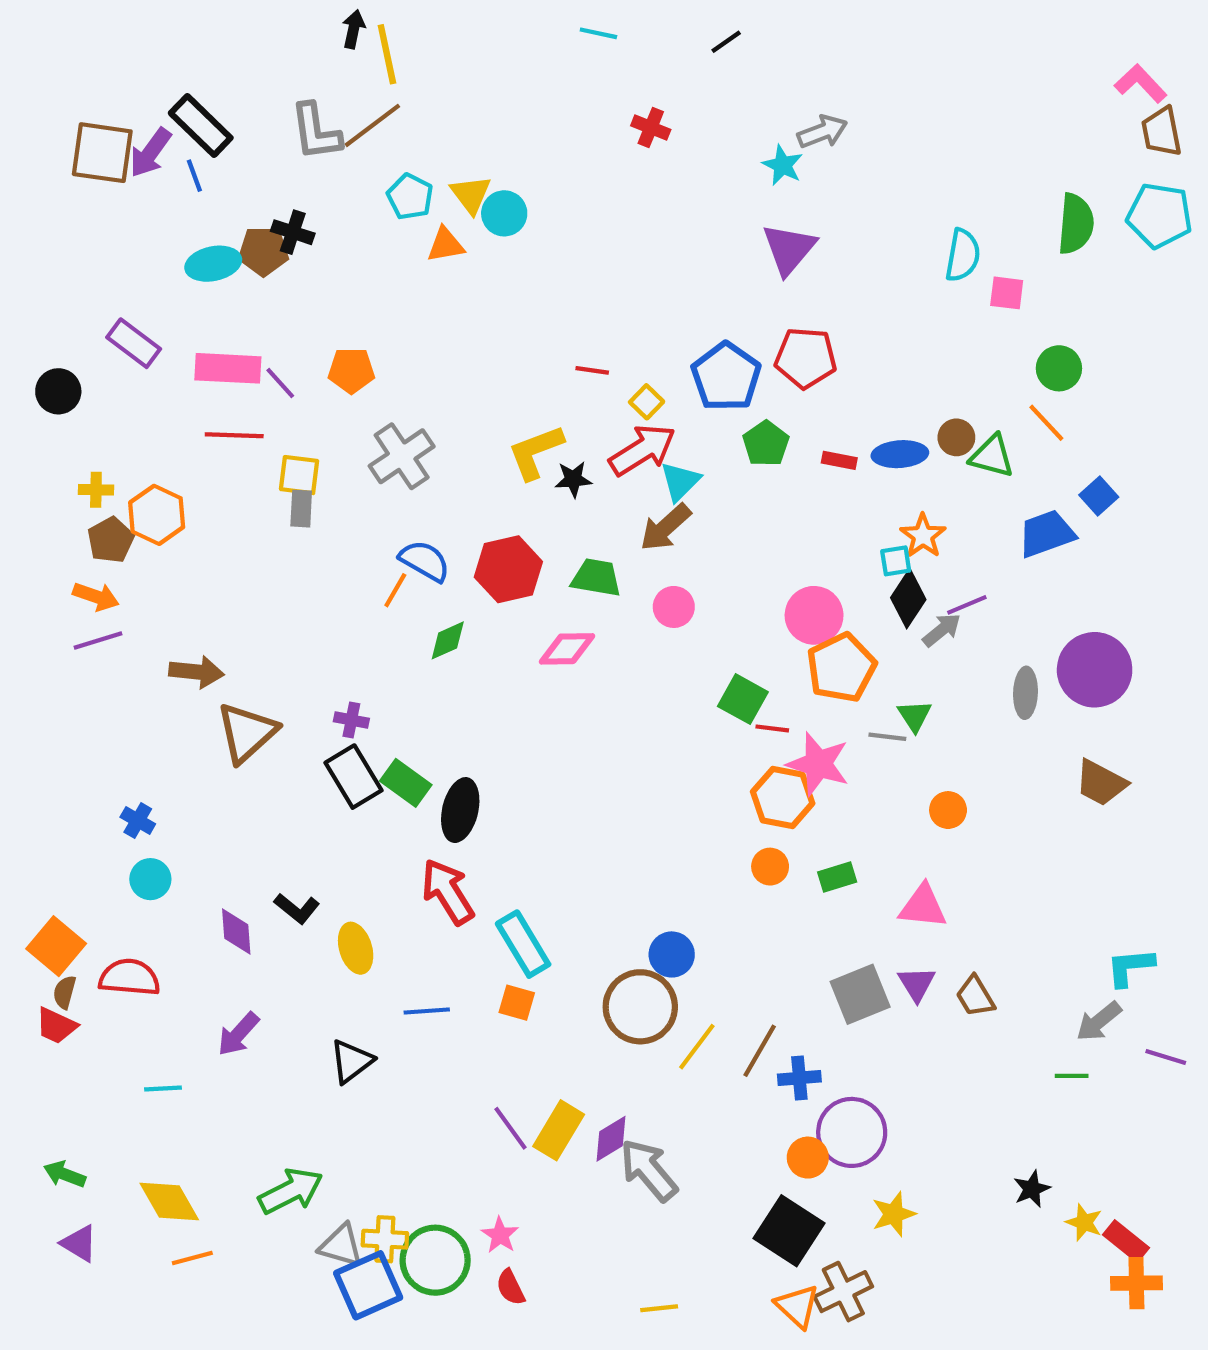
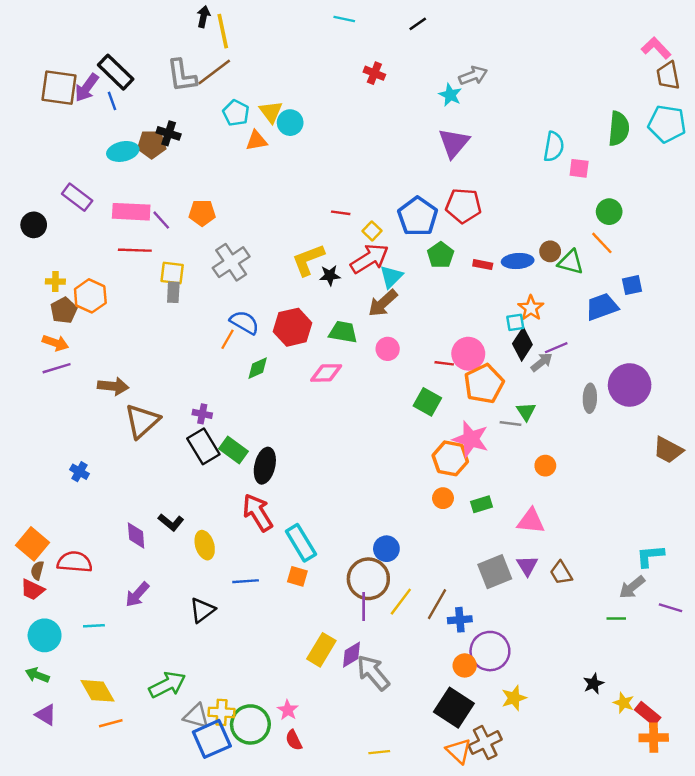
blue square: (1099, 496) -> (632, 285), turned 30
red line: (772, 728) -> (444, 363), moved
brown trapezoid: (1101, 783) -> (668, 450), moved
cyan circle: (150, 879) -> (45, 635), moved, size x1.4
purple line: (510, 1128) -> (364, 606), moved, turned 36

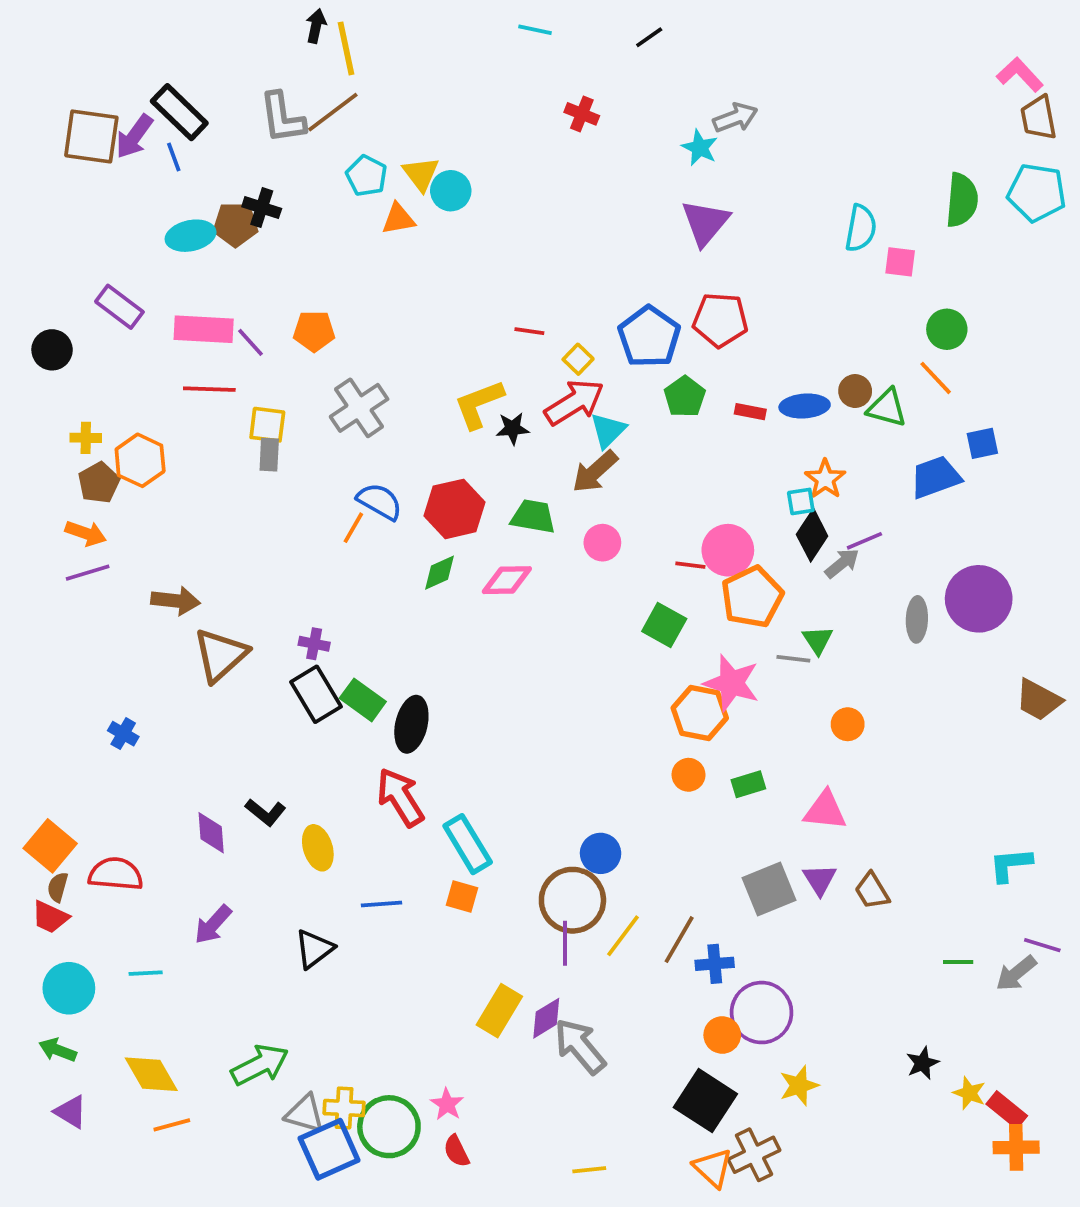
green diamond: (258, 368) -> (440, 573), moved
gray arrow: (632, 587) -> (1016, 973), moved

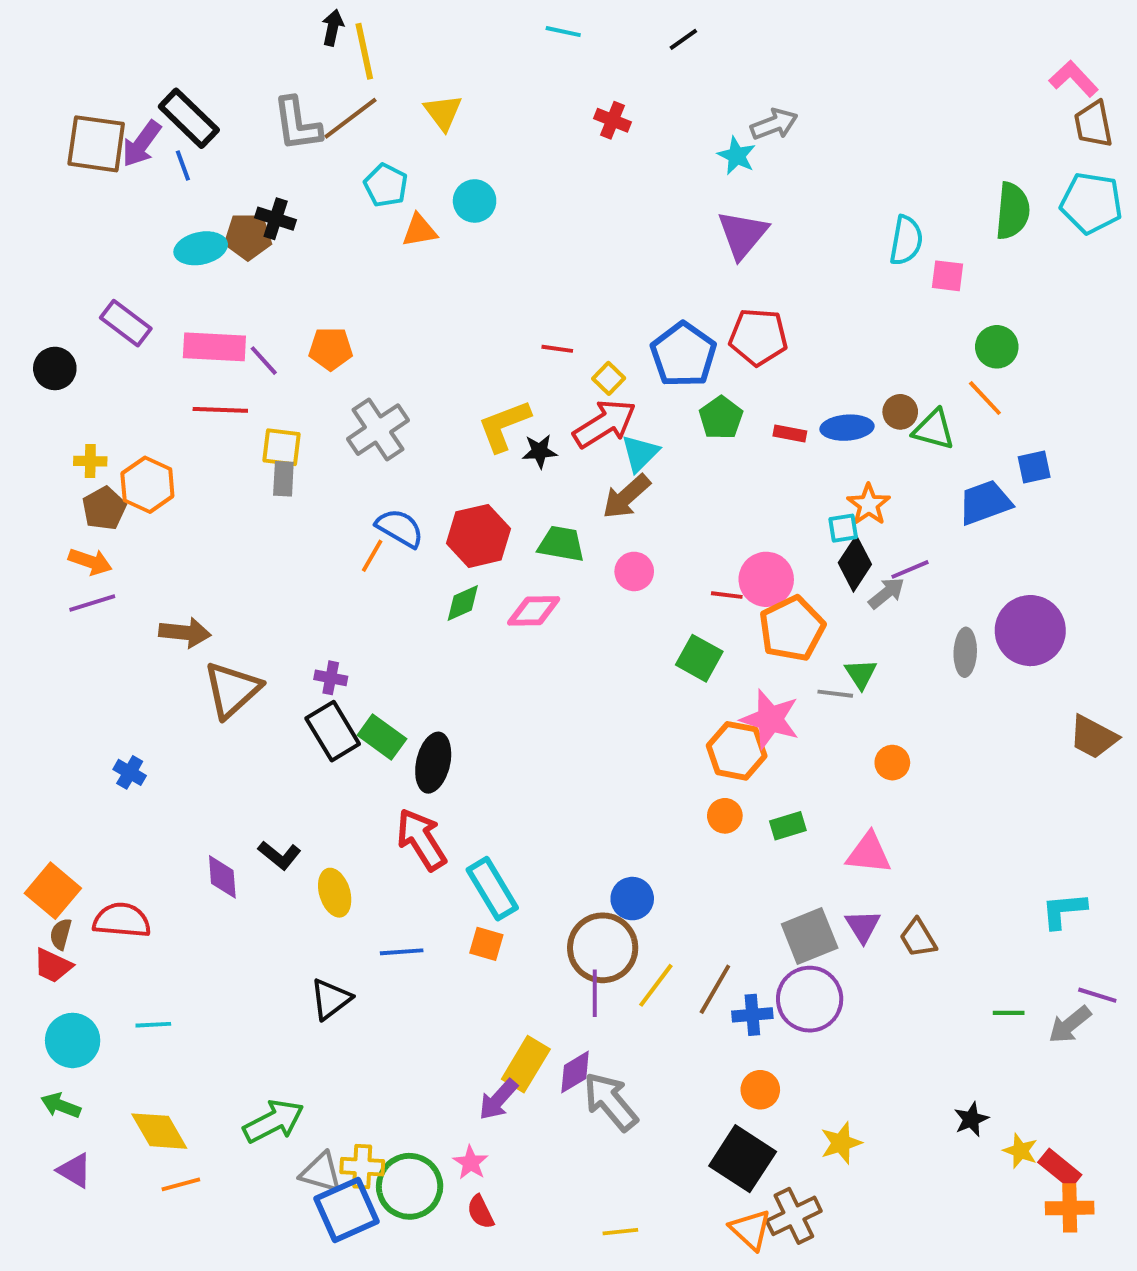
yellow triangle: (421, 174) -> (443, 112), moved
purple arrow: (213, 925) -> (498, 1100), moved
purple circle: (762, 1013) -> (810, 999), moved

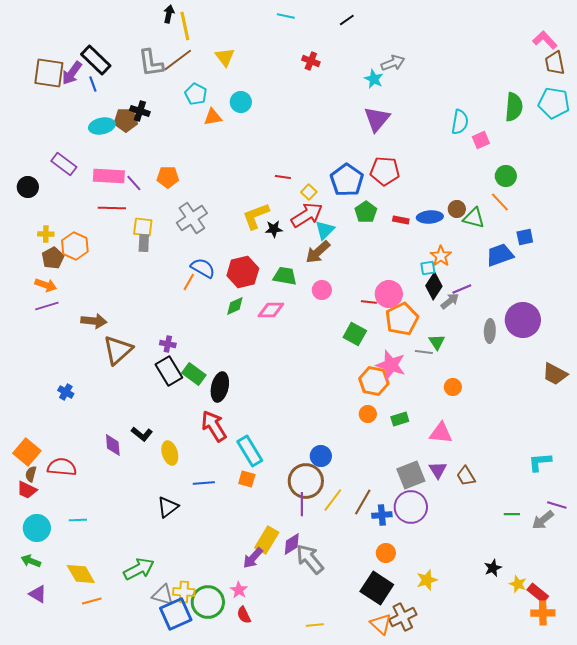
pink square: (948, 276) -> (481, 140), turned -30

